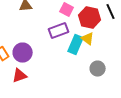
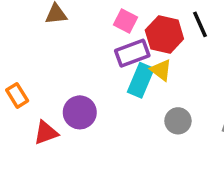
purple rectangle: (59, 31) -> (132, 53), moved
purple circle: (23, 53) -> (80, 112), moved

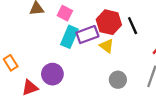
pink square: (125, 21) -> (65, 13), moved
black line: (200, 24) -> (133, 26), moved
cyan rectangle: (141, 80) -> (69, 37), moved

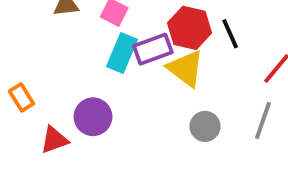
yellow triangle: (107, 46) -> (186, 68), size x1.5

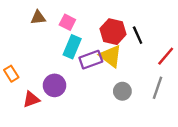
purple rectangle: (153, 49) -> (91, 60), moved

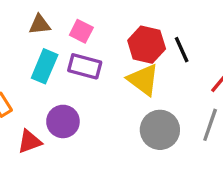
cyan rectangle: (72, 47) -> (45, 66), moved
purple rectangle: (91, 60) -> (85, 66), moved, turned 35
gray circle: (122, 91) -> (160, 130), size x1.5

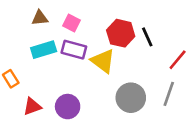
cyan rectangle: (45, 66) -> (44, 50), turned 50
yellow triangle: (143, 80) -> (103, 61), moved
purple circle: (63, 121) -> (68, 107), moved

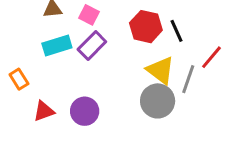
purple rectangle: (74, 50) -> (92, 46), turned -60
yellow triangle: (103, 61) -> (160, 70), moved
gray line: (169, 94) -> (188, 79), moved

